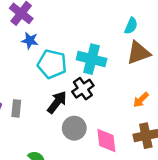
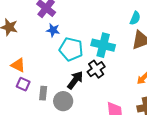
gray rectangle: (16, 108) -> (43, 93), moved
gray circle: (74, 128) -> (63, 101), moved

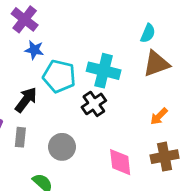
black arrow: (75, 80) -> (26, 100), moved
gray circle: (63, 101) -> (62, 147), moved

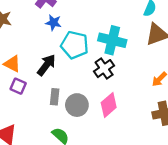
gray rectangle: (20, 137) -> (55, 97), moved
pink diamond: (120, 162) -> (109, 105), moved, turned 55

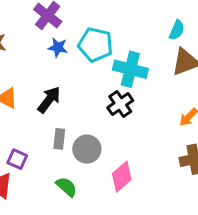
cyan pentagon: (75, 45) -> (96, 45), moved
purple square: (18, 86) -> (17, 159), moved
pink diamond: (109, 105) -> (122, 177), moved

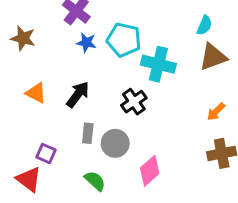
black cross: (120, 104) -> (134, 102), moved

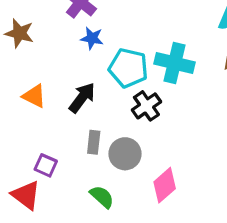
cyan pentagon: (124, 40) -> (128, 68), moved

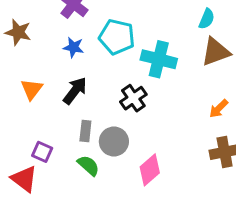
blue star: (92, 38) -> (74, 47), moved
cyan pentagon: (128, 68) -> (117, 37), moved
orange triangle: (34, 96) -> (32, 89), turned 40
green semicircle: (102, 197) -> (88, 165), moved

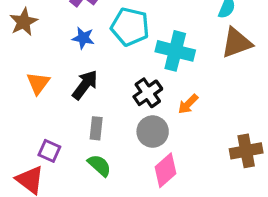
brown star: (18, 32) -> (24, 22), turned 30
orange arrow: (219, 109) -> (188, 104), moved
gray circle: (114, 141) -> (153, 132), moved

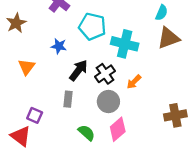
blue star: (83, 38) -> (59, 46), moved
black arrow: (85, 85) -> (78, 70), moved
green semicircle: (99, 165) -> (87, 133), moved

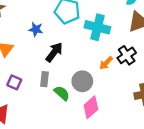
black cross: (105, 74) -> (127, 55), moved
purple square: (35, 115) -> (14, 82), moved
green semicircle: (87, 133) -> (62, 93), moved

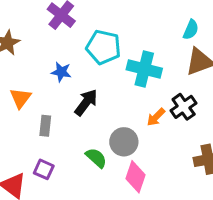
gray rectangle: (44, 79) -> (45, 126), moved
purple square: (14, 82) -> (44, 169), moved
pink diamond: (91, 107) -> (136, 177), turned -30

